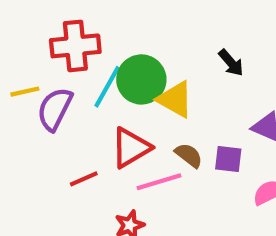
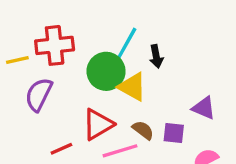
black arrow: (231, 63) -> (156, 56), moved, turned 30
cyan line: (107, 87) -> (126, 44), moved
yellow line: (25, 92) -> (17, 60), moved

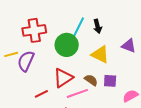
black arrow: (156, 56) -> (97, 26), moved
yellow line: (17, 60) -> (11, 54), moved
yellow triangle: (132, 87) -> (100, 54), moved
purple triangle: (204, 108) -> (129, 46), moved

